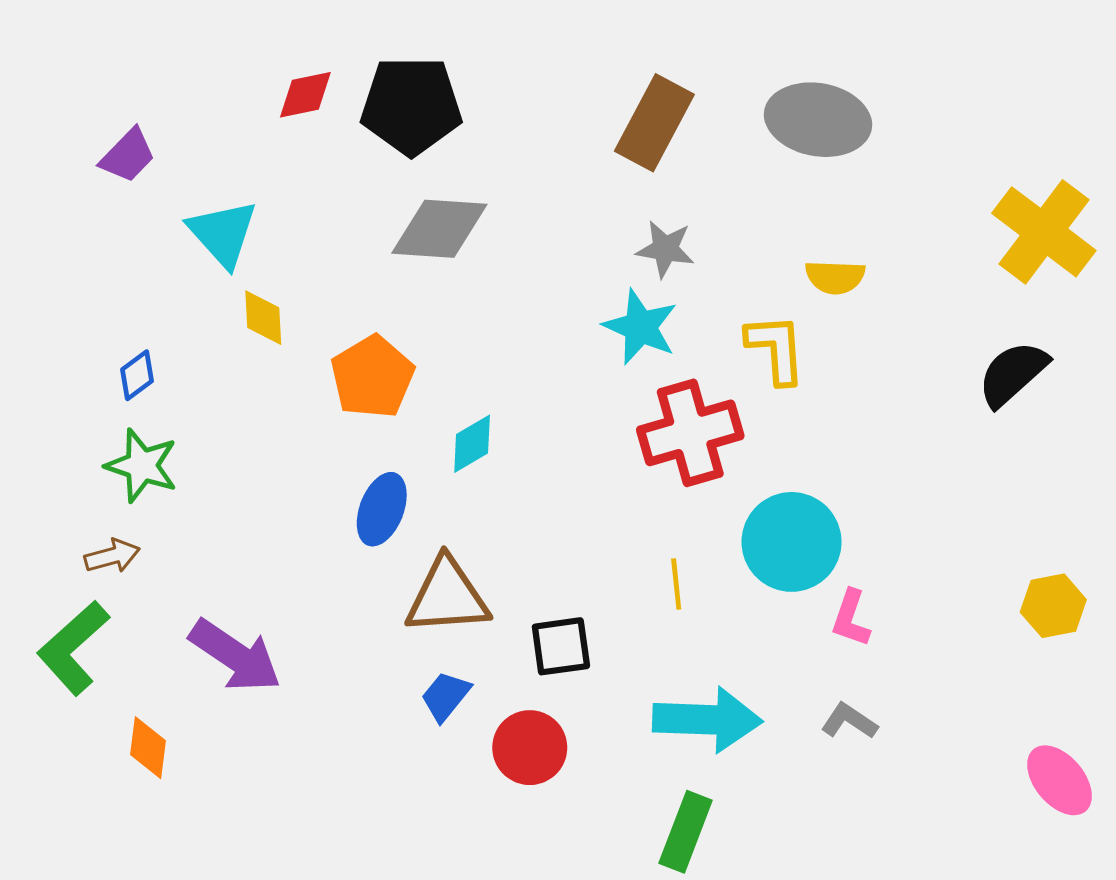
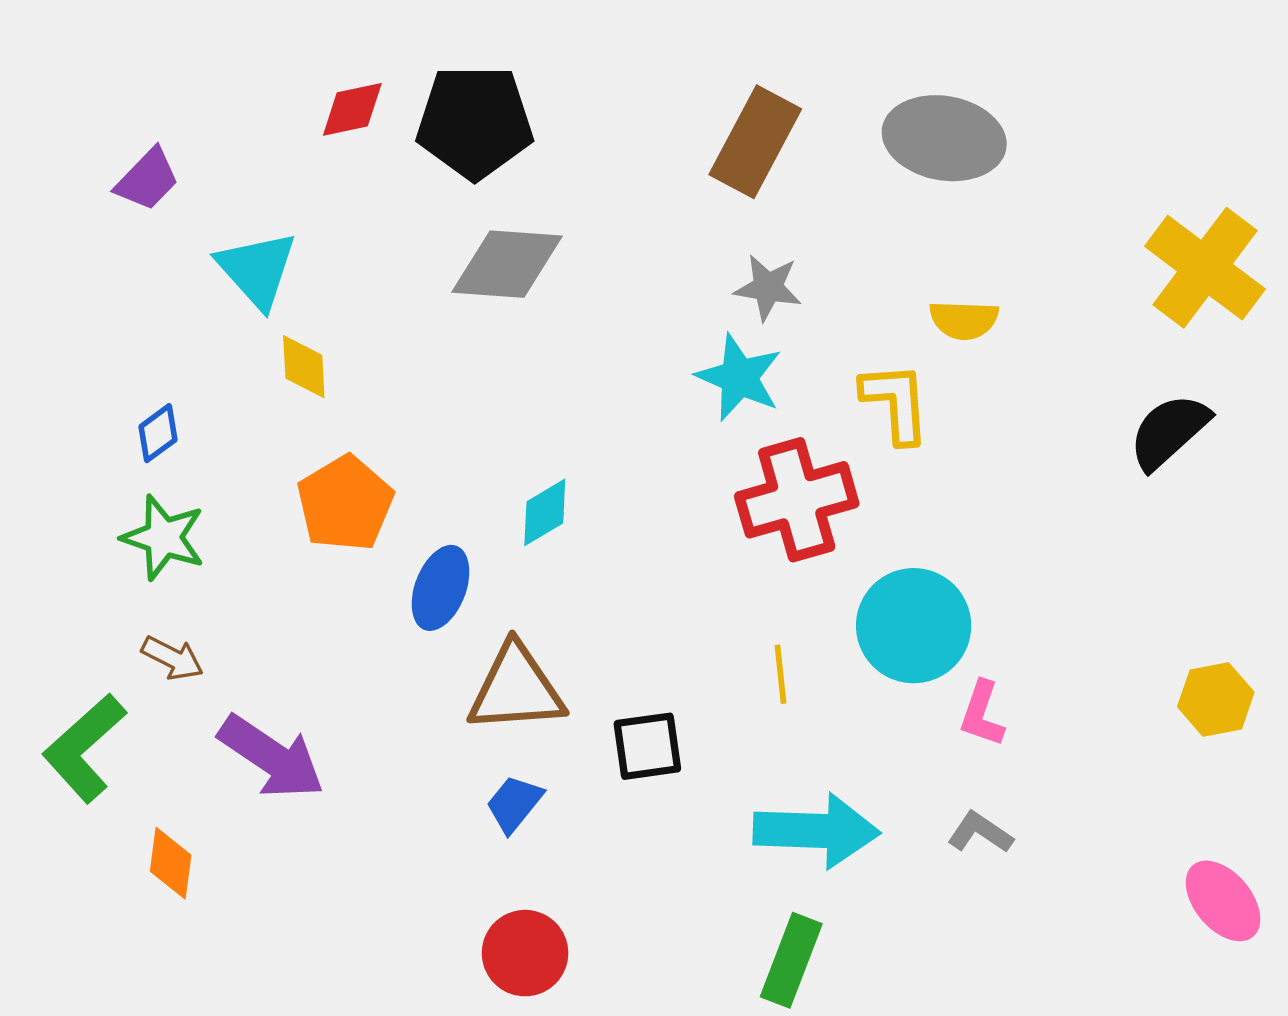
orange pentagon: (372, 377) -> (345, 503), moved
brown arrow: (112, 556) -> (172, 658), moved, turned 42
red circle: (530, 748) -> (525, 953), moved

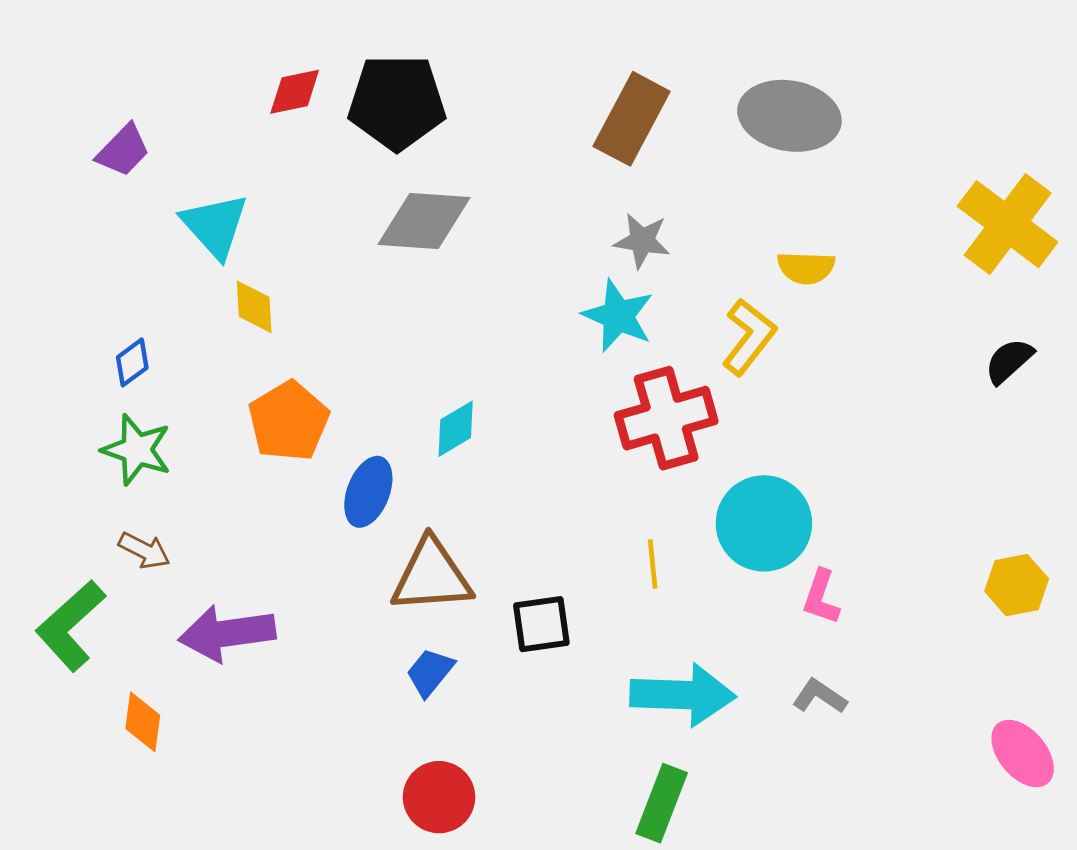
yellow L-shape: (896, 403) -> (749, 337), turned 42
black semicircle: (1169, 431) -> (1009, 361), moved, size x0.7
purple arrow: (271, 757) -> (227, 633), turned 138

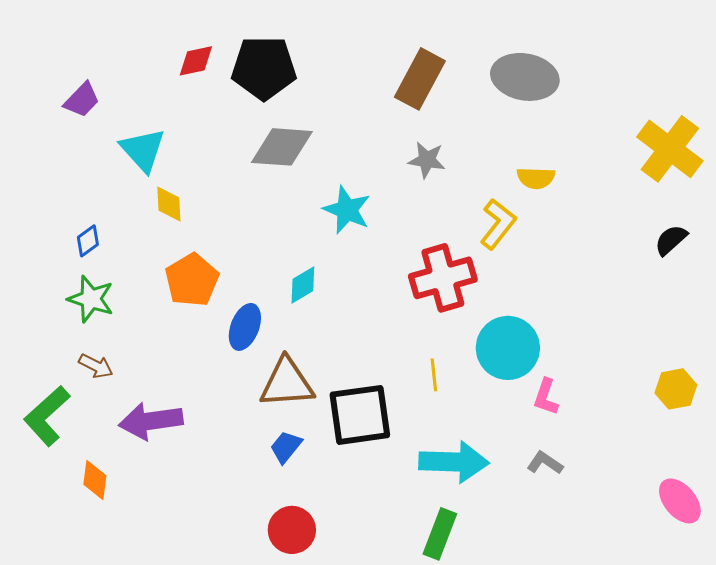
cyan star: (618, 316) -> (347, 210), moved
black square: (541, 624) -> (360, 415), size x1.6

